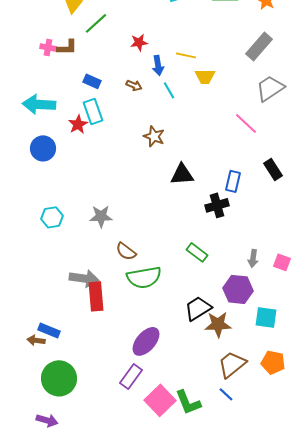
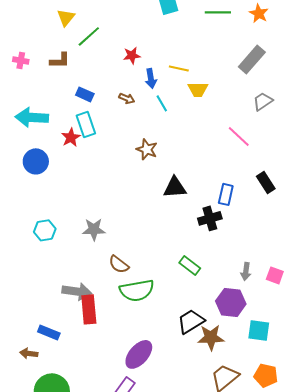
pink cross: (48, 47) -> (21, 60), moved
gray trapezoid: (270, 88) -> (263, 101), size x0.7
blue rectangle: (49, 330) -> (49, 332), moved

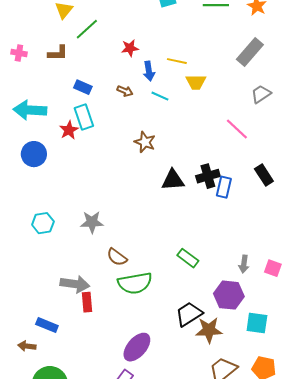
cyan line: (162, 103) -> (160, 96), turned -36
black cross: (210, 218) -> (208, 176), moved
red rectangle: (89, 309) -> (87, 302), size x0.7

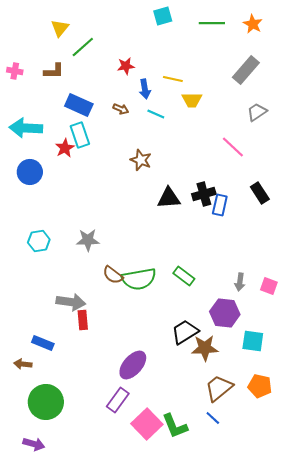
blue rectangle: (83, 87) -> (79, 105), size x1.5
green semicircle: (135, 283) -> (139, 279), moved

